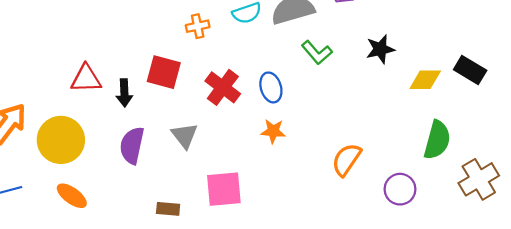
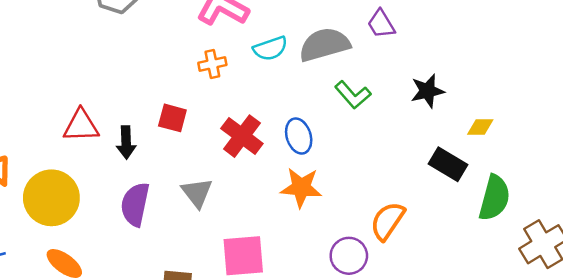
black rectangle: (470, 70) -> (448, 164), moved
red square: (164, 72) -> (172, 118), size x0.7
yellow diamond: (425, 80) -> (480, 127), size x0.7
orange star: (273, 131) -> (301, 188), size x1.4
purple circle: (400, 189) -> (349, 256), moved

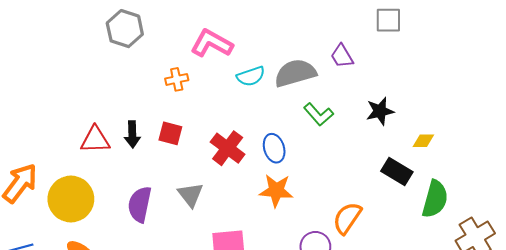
orange cross: (212, 64) -> (177, 79), moved
black arrow: (126, 142) -> (132, 134), moved

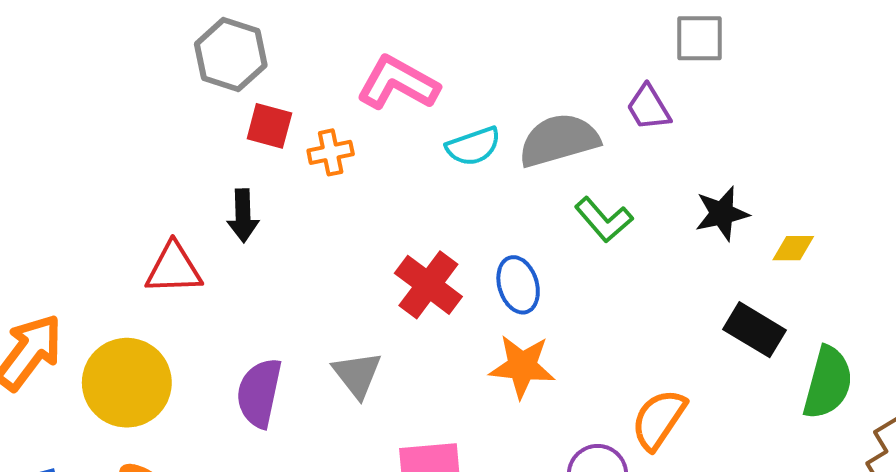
gray square: (388, 20) -> (699, 38), moved
red square: (170, 133) -> (269, 126), moved
black arrow: (132, 134) -> (243, 216), moved
yellow diamond: (423, 141) -> (793, 248), moved

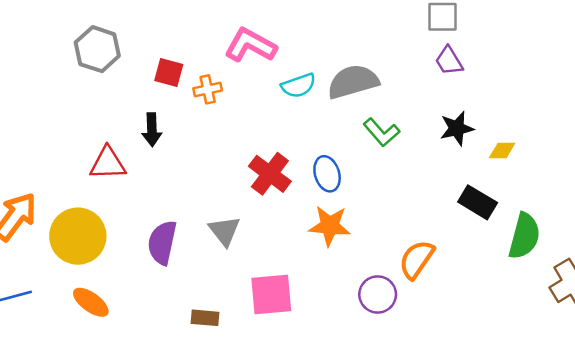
gray hexagon: (231, 55) -> (97, 49), moved
purple trapezoid: (648, 108) -> (449, 61), moved

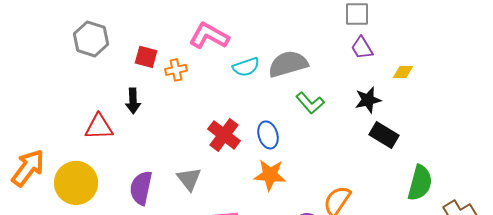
yellow diamond: (502, 150) -> (403, 72), moved
black rectangle: (478, 202) -> (384, 135), moved

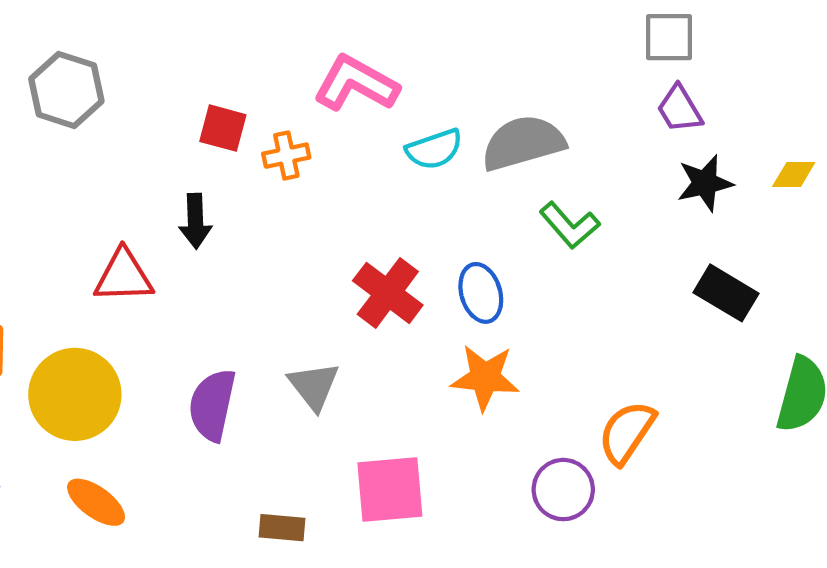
gray hexagon: (91, 39) -> (66, 90), moved
yellow diamond: (403, 72) -> (794, 175), moved
black star: (368, 100) -> (705, 183), moved

